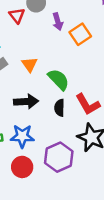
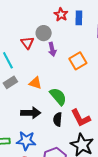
purple arrow: (58, 22) -> (52, 49), moved
orange triangle: (30, 64) -> (35, 83), turned -40

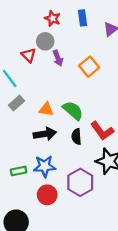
red star: (61, 14) -> (53, 18), moved
orange triangle: (35, 83) -> (46, 109), moved

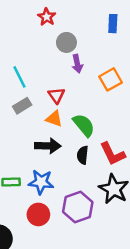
red star: (53, 18) -> (47, 17), moved
red triangle: (29, 55) -> (56, 95), moved

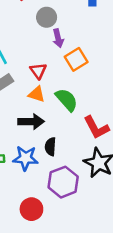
orange square: (110, 79) -> (76, 59), moved
black semicircle: (83, 155) -> (50, 147), moved
red circle: (38, 214) -> (31, 209), moved

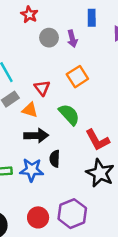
purple arrow: (58, 38) -> (72, 39), moved
orange triangle: (37, 94) -> (30, 110), moved
purple hexagon: (63, 182) -> (72, 214), moved

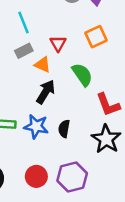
black arrow: (36, 136) -> (46, 92), turned -65
black semicircle: (55, 159) -> (64, 129), moved

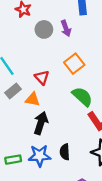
green semicircle: (82, 75) -> (82, 97), moved

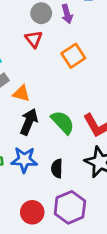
red triangle: (42, 77) -> (34, 39), moved
green semicircle: (82, 97) -> (63, 122), moved
black semicircle: (65, 152) -> (57, 168), moved

